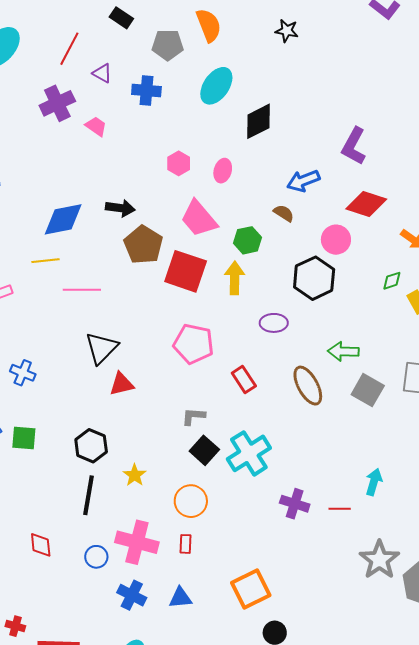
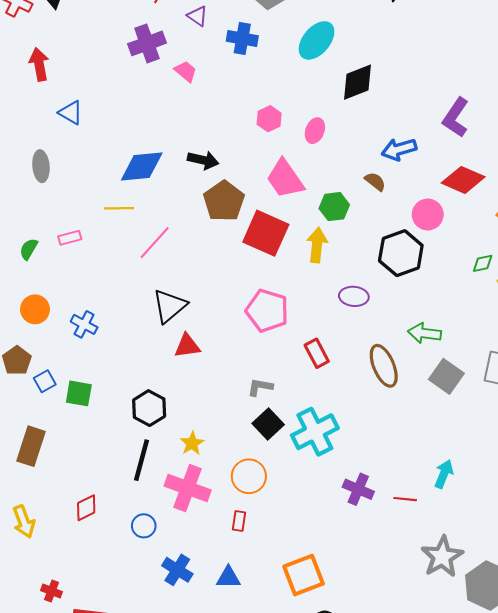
pink line: (82, 290) -> (155, 243), turned -54
pink cross: (137, 542) -> (188, 488), moved
red diamond: (41, 545) -> (86, 508), turned 64

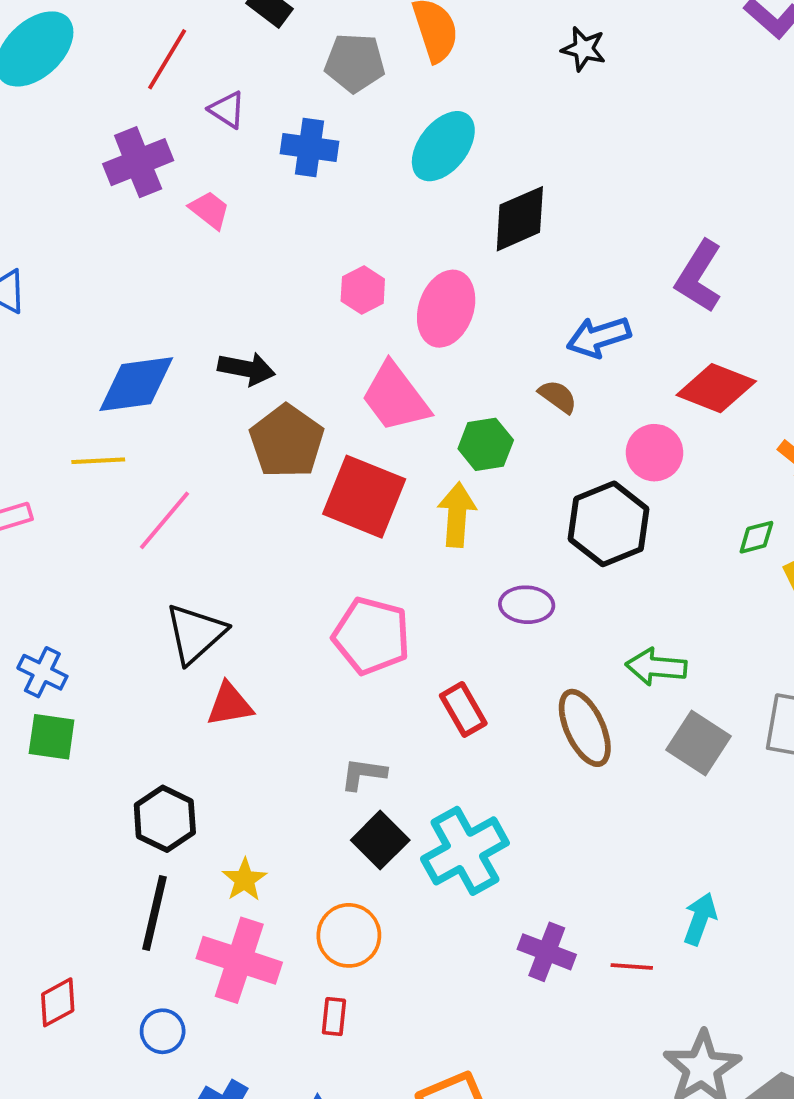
pink ellipse: (315, 131) -> (446, 309), size x1.6
green square: (79, 393) -> (52, 737), moved

